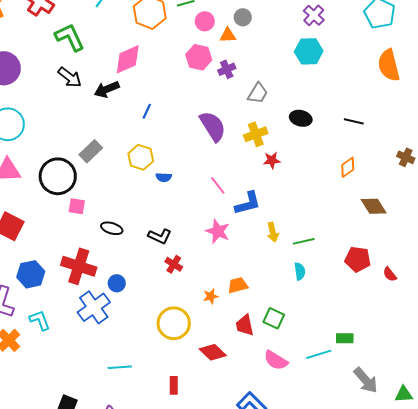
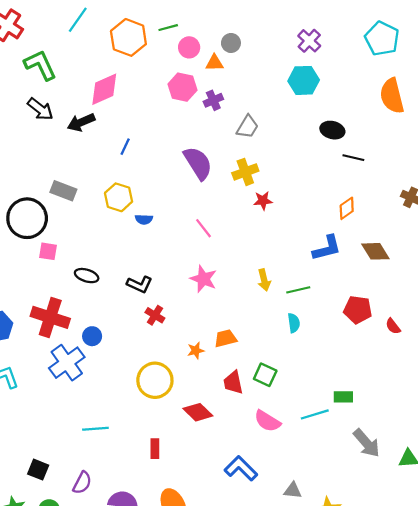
black ellipse: (301, 118) -> (332, 130), moved
gray rectangle: (91, 151) -> (63, 191), turned 65
blue L-shape: (248, 203) -> (327, 248), moved

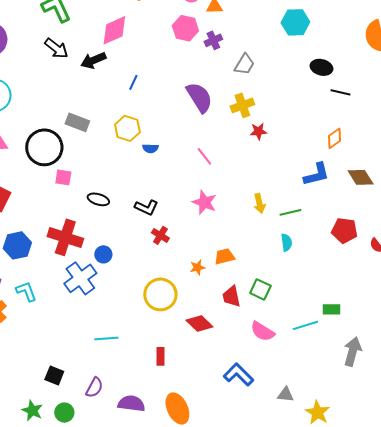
gray arrow: (367, 443) -> (353, 351), turned -124

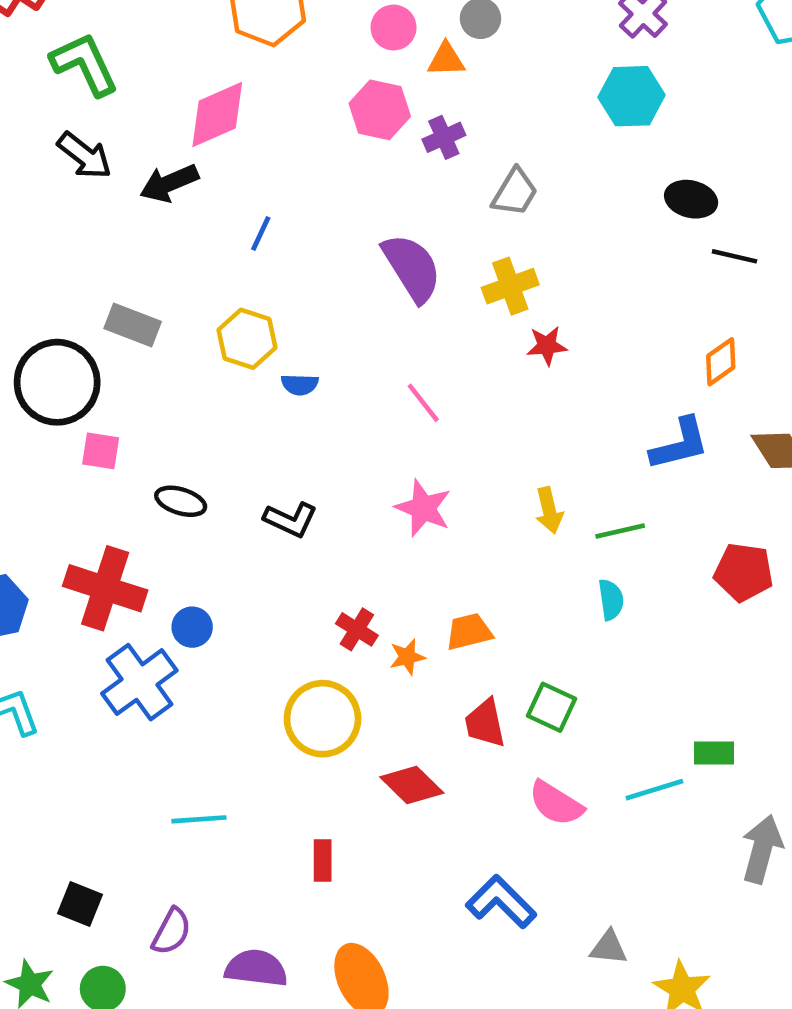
red cross: (160, 235) -> (357, 629), moved

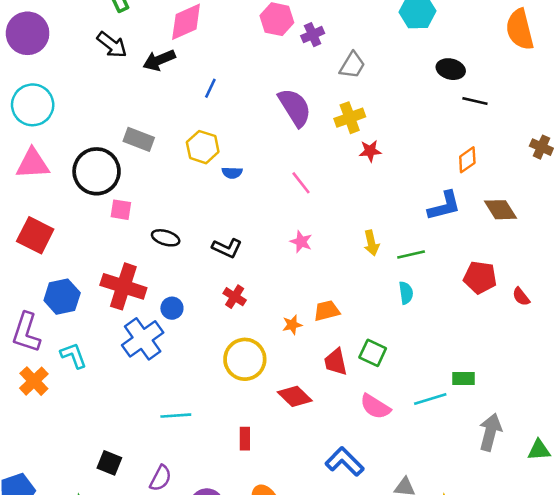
pink star: (423, 508) -> (301, 242), size x0.7
red cross: (357, 629) -> (235, 297), moved

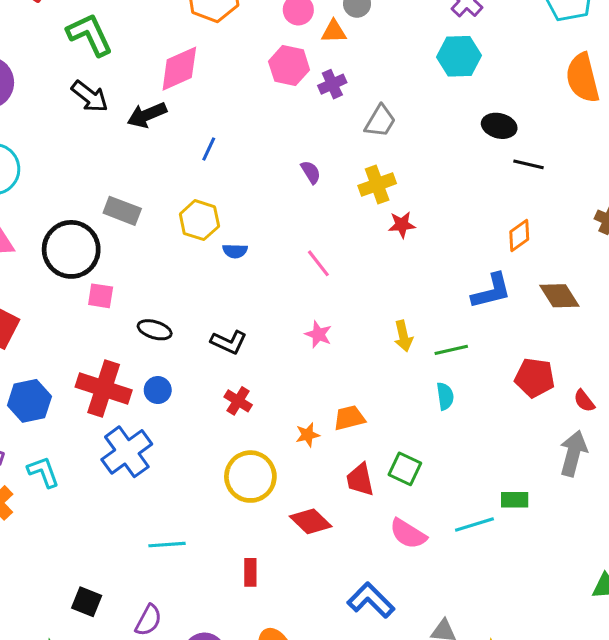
purple semicircle: (295, 107) -> (311, 172), size x0.5
blue circle: (172, 308) -> (158, 390), moved
gray arrow: (490, 432) -> (573, 453), moved

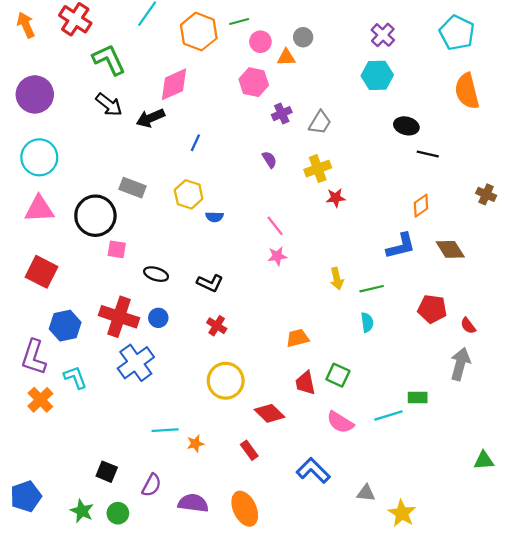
purple cross: (332, 84) -> (282, 114), moved
pink star: (318, 334) -> (277, 256), moved, turned -30
orange star: (308, 435) -> (195, 444), moved
red rectangle: (250, 572) -> (249, 450), moved, turned -36

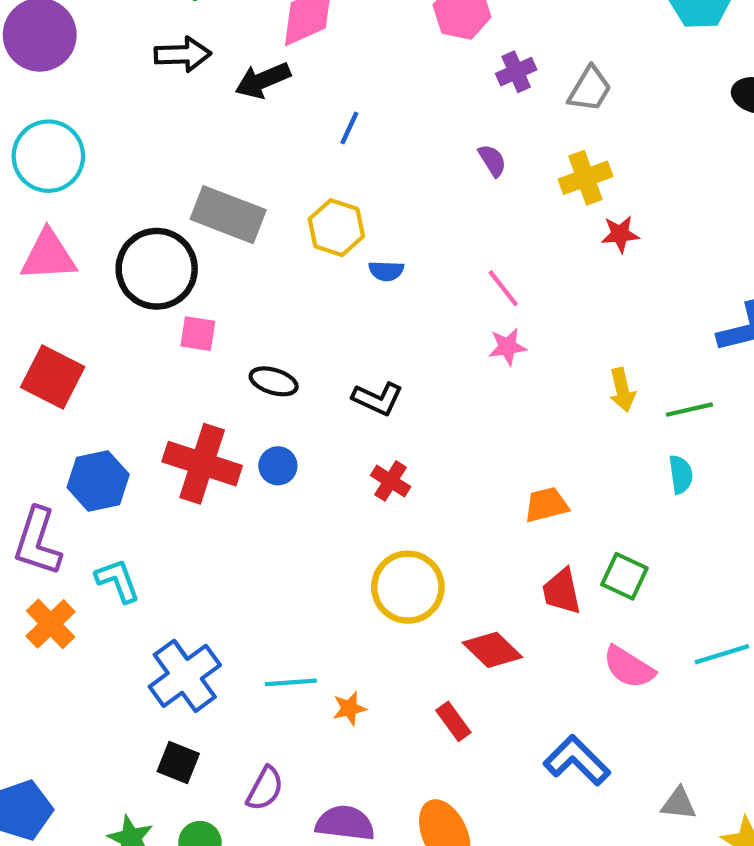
black arrow: (109, 105) -> (183, 54), turned -40
gray rectangle: (132, 188) -> (228, 215), size x1.4
blue cross: (136, 363) -> (185, 676), moved

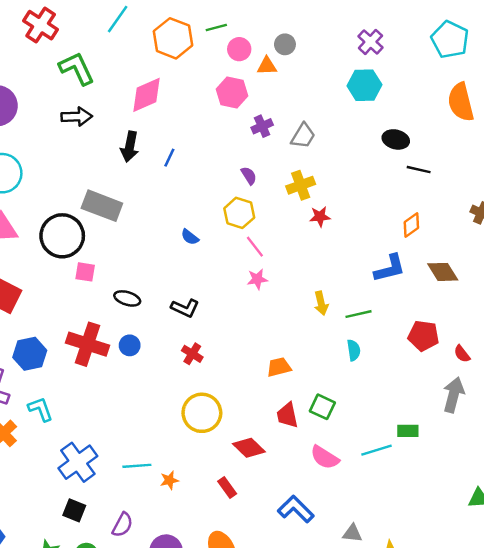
black arrow: (263, 80) -> (130, 147), moved, turned -56
yellow hexagon: (336, 228) -> (239, 213), moved
blue semicircle: (386, 271) -> (190, 237), turned 36

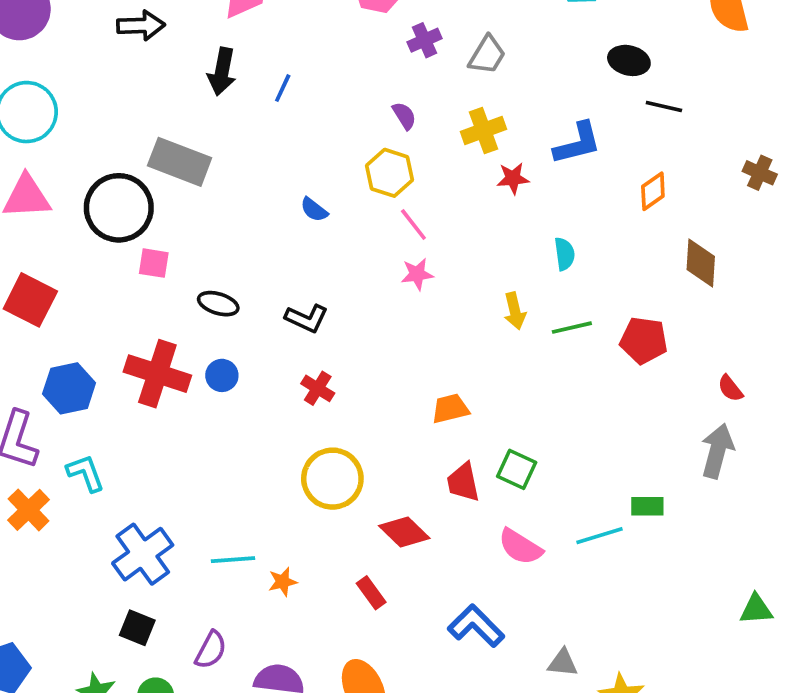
blue L-shape: (390, 268) -> (577, 143), moved
brown diamond: (443, 272) -> (701, 263), turned 36
red pentagon: (423, 336) -> (644, 340), moved
cyan semicircle: (354, 350) -> (564, 254), moved

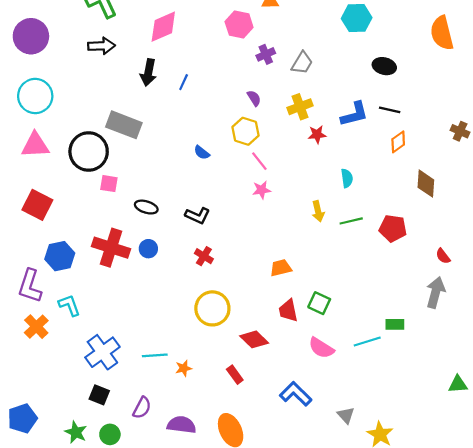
black line: (664, 107) -> (390, 110), moved
gray triangle: (563, 663) -> (346, 415), turned 42

